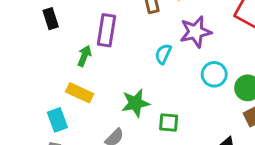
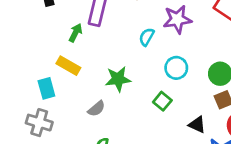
cyan circle: (214, 74) -> (176, 68), moved
green square: (169, 123) -> (162, 101), moved, turned 30

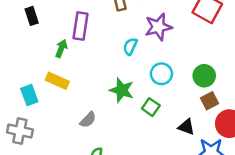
green star: (118, 79) -> (122, 90), moved, turned 30
cyan rectangle: (46, 88) -> (29, 95), moved
gray cross: (39, 123) -> (20, 131), moved

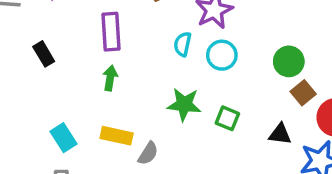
black rectangle: (32, 16) -> (44, 54), moved
green arrow: (61, 48) -> (110, 78), moved
cyan circle: (161, 74) -> (222, 55), moved
yellow rectangle: (57, 81) -> (117, 136), moved

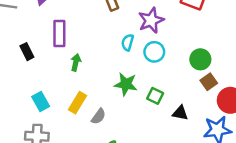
purple rectangle: (111, 32) -> (59, 34), moved
black rectangle: (44, 54) -> (27, 52), moved
black triangle: (280, 134) -> (180, 113), moved
yellow rectangle: (117, 136) -> (77, 103), turned -75

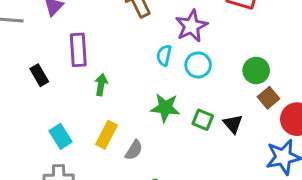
black triangle: (180, 113) -> (233, 124), moved, turned 42

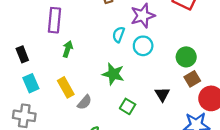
black rectangle: (39, 75) -> (22, 54), moved
green square: (203, 120) -> (128, 106), moved
yellow rectangle: (107, 135) -> (66, 87), turned -66

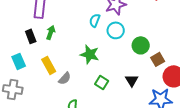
black rectangle: (22, 54) -> (31, 36), moved
green circle: (186, 57) -> (141, 45), moved
black triangle: (162, 94) -> (132, 80), moved

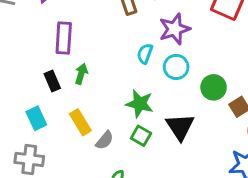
black triangle: (132, 80) -> (180, 127), moved, size x1.5
green square: (102, 82) -> (141, 136), moved

